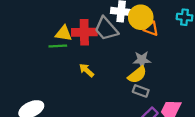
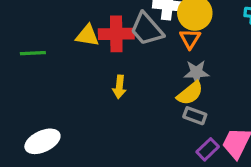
orange triangle: (151, 29) -> (190, 39), moved, turned 42
green line: (58, 46) -> (33, 53), moved
yellow arrow: (87, 70) -> (119, 87), turned -126

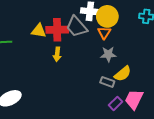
yellow arrow: (119, 87) -> (57, 54), moved
yellow semicircle: (190, 93) -> (123, 74), moved

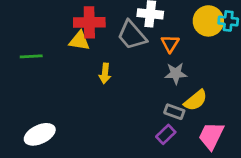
yellow circle: (107, 16) -> (208, 21), moved
red cross: (57, 30) -> (89, 22), moved
purple rectangle: (115, 103) -> (166, 134), moved

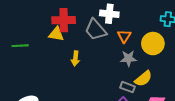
yellow circle: (208, 21) -> (153, 44), moved

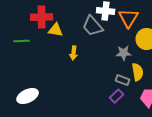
red cross: (64, 20) -> (42, 17), moved
orange triangle: (124, 36) -> (129, 18), moved, size x1.5
yellow semicircle: (143, 79) -> (138, 72), turned -60

